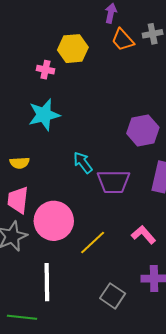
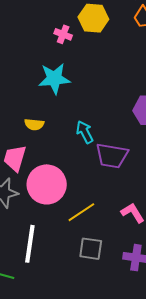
yellow semicircle: (20, 163) -> (34, 124), moved
gray square: (113, 296) -> (91, 249), moved, turned -35

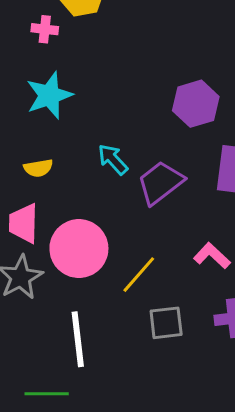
purple trapezoid: (112, 156) -> (160, 183), turned 148

